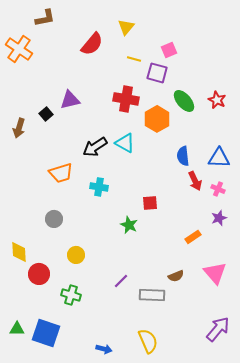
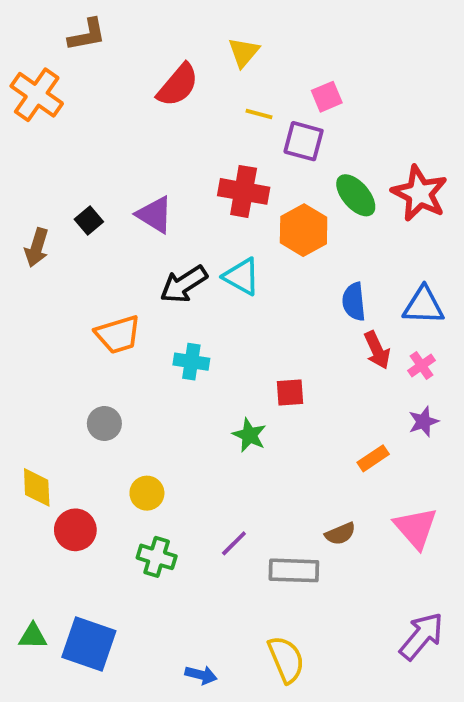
purple triangle: (70, 100) -> (155, 215), moved, turned 45
red star: (217, 100) -> (420, 193), size x1.6
pink cross: (218, 189) -> (422, 365), turned 32
green cross: (71, 295) -> (157, 557), moved

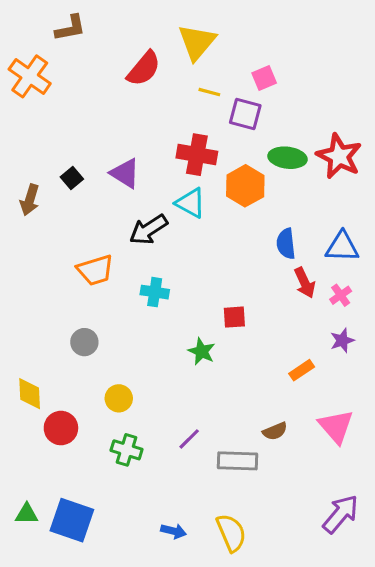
yellow triangle: (244, 52) -> (197, 42), size x1.5
green ellipse: (356, 195) -> (288, 158), turned -42
cyan triangle: (242, 277) -> (191, 203), moved
blue arrow: (201, 675) -> (173, 531), moved

